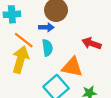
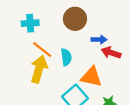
blue arrow: (46, 27) -> (99, 40), moved

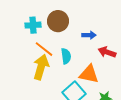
brown circle: (75, 19) -> (58, 21), moved
blue arrow: (99, 40) -> (89, 35), moved

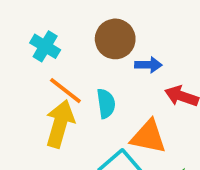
brown circle: (58, 21) -> (115, 39), moved
cyan cross: (33, 25) -> (45, 46), turned 35

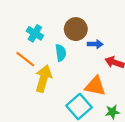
orange line: (65, 91) -> (25, 59), moved
cyan semicircle: (106, 103) -> (61, 53), moved

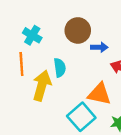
cyan semicircle: (61, 53) -> (60, 68), moved
orange line: (25, 59) -> (21, 64), turned 48

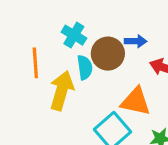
brown circle: (78, 30) -> (108, 54), moved
cyan cross: (32, 35) -> (74, 35), moved

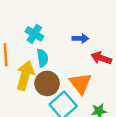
brown circle: (108, 54) -> (47, 83), moved
orange triangle: (136, 101) -> (80, 83), turned 40

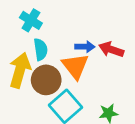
blue arrow: (80, 38) -> (85, 47), moved
orange triangle: (80, 83) -> (75, 66), moved

